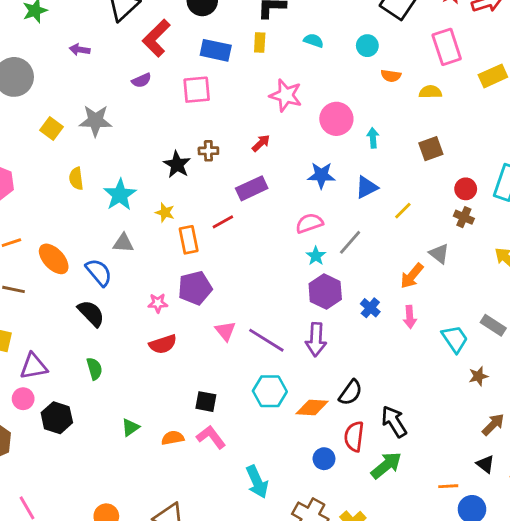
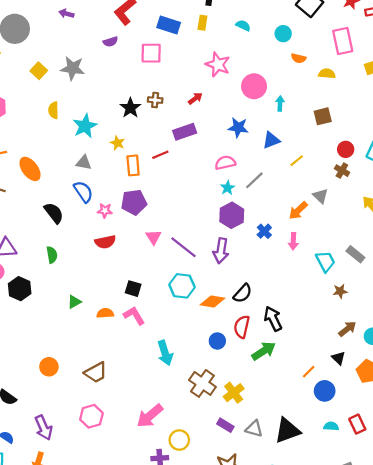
blue semicircle: (99, 272) -> (83, 192), moved
orange line: (448, 486) -> (309, 372), turned -48

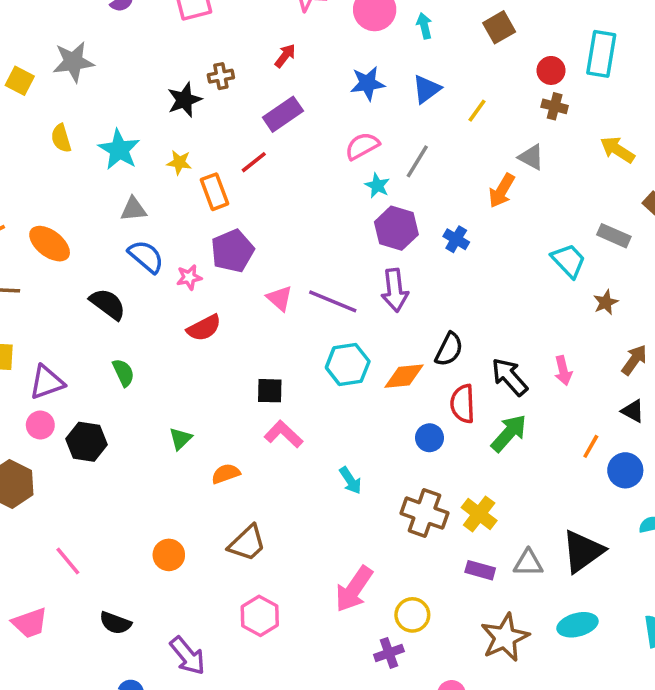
black star: (130, 108) -> (184, 100), turned 30
pink arrow: (293, 241) -> (563, 371), moved
orange semicircle: (105, 313) -> (226, 474), moved
cyan arrow: (165, 353) -> (350, 480), size x0.7

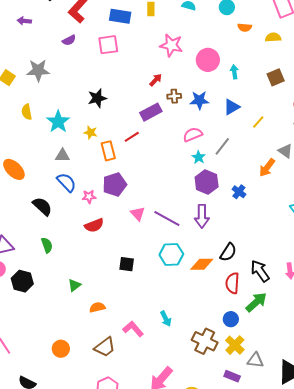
brown cross: (221, 76) -> (174, 96), moved
pink L-shape: (284, 434) -> (133, 329), moved
blue circle: (430, 438) -> (231, 319), moved
gray triangle: (528, 563) -> (255, 360), moved

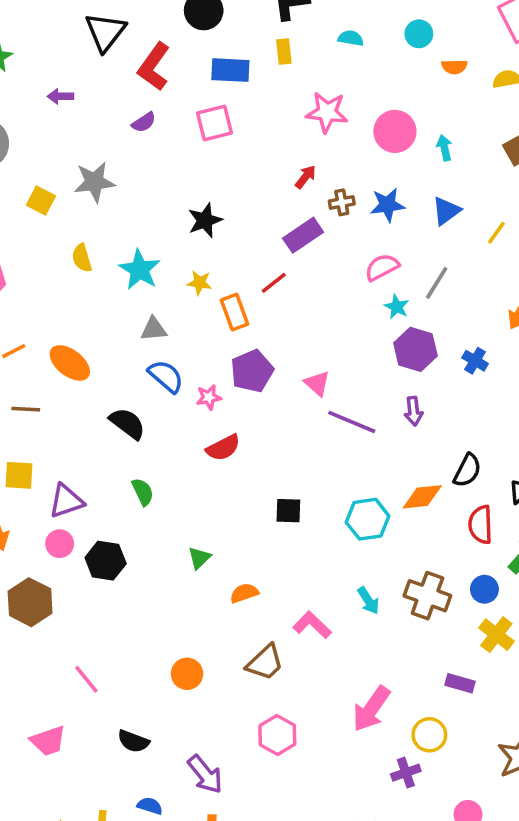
pink triangle: (138, 214) -> (317, 383), moved
purple arrow: (202, 216) -> (414, 411), size x0.7
cyan hexagon: (171, 254) -> (368, 519), moved
brown cross: (205, 341) -> (427, 596), moved
purple rectangle: (232, 376) -> (460, 683), moved

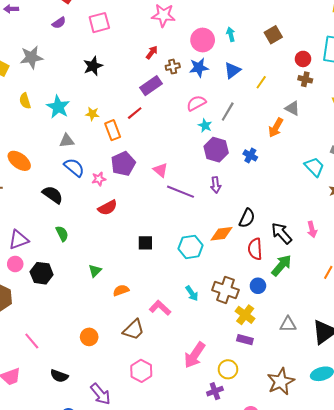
pink circle: (395, 131) -> (203, 40), moved
black star: (205, 220) -> (93, 66), moved
yellow cross: (496, 635) -> (245, 315), moved

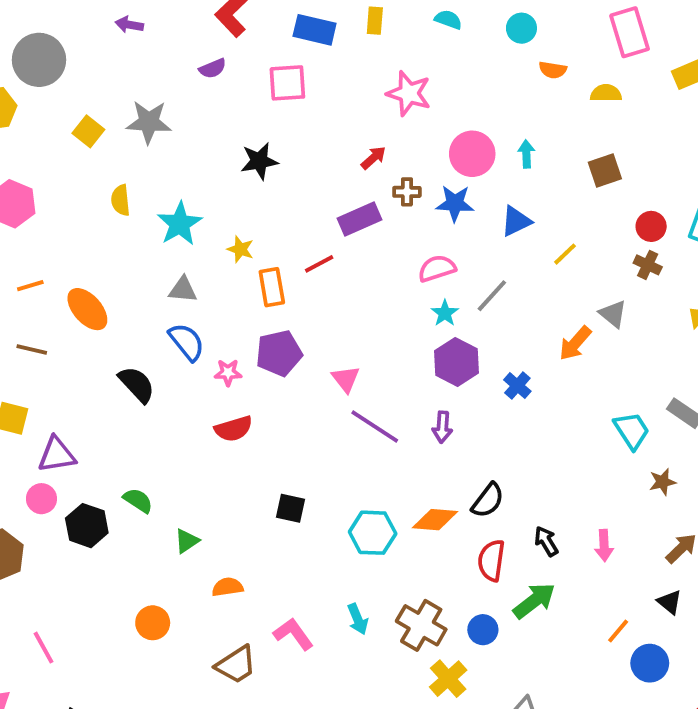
black arrow: (282, 233) -> (546, 541), size x0.7
green semicircle: (62, 234) -> (138, 500), moved, turned -42
orange circle: (89, 337) -> (153, 623), moved

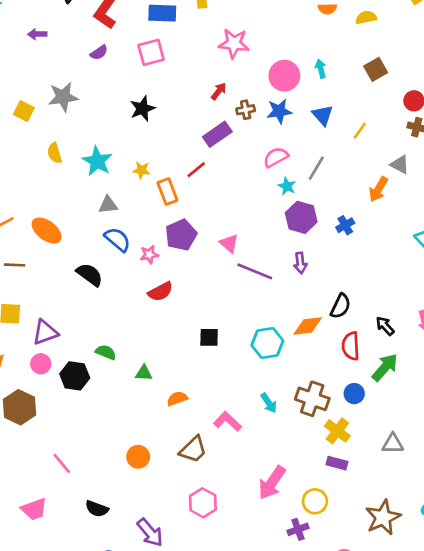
blue triangle: (516, 221) -> (323, 115), turned -35
blue cross: (517, 386) -> (345, 225), turned 30
green triangle: (187, 541) -> (144, 373), turned 48
orange circle: (153, 623) -> (138, 457), moved

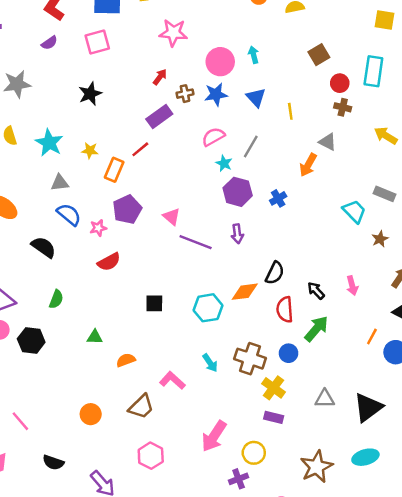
brown square: (376, 69) -> (319, 55), moved
yellow line: (360, 131) -> (290, 111), turned -42
orange rectangle: (167, 192) -> (114, 170), turned 45
green semicircle: (106, 352) -> (56, 299), moved, turned 90

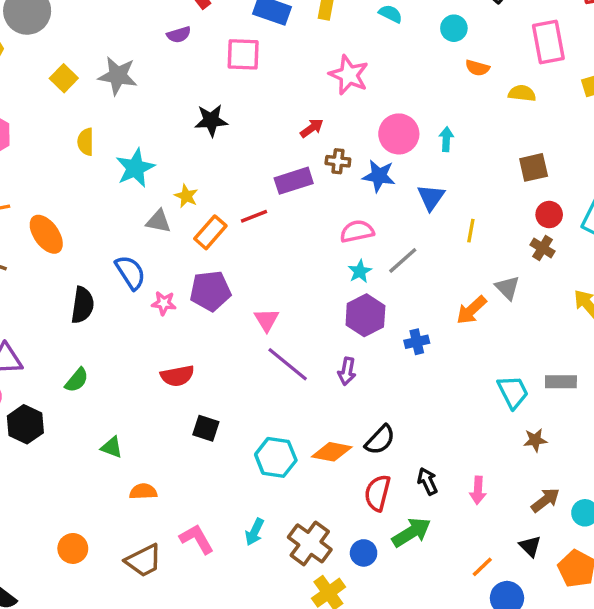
gray triangle: (60, 183) -> (158, 221), moved
gray rectangle: (385, 194) -> (561, 382), turned -40
black semicircle: (44, 247) -> (82, 305), turned 45
red semicircle: (109, 262) -> (177, 376), moved
cyan arrow: (210, 363) -> (255, 532), turned 42

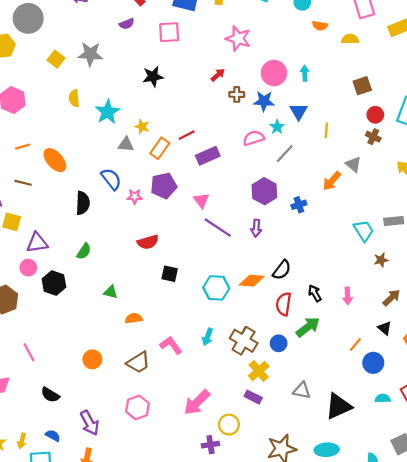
purple rectangle: (294, 181) -> (208, 156), moved
cyan star: (360, 271) -> (277, 127), moved

